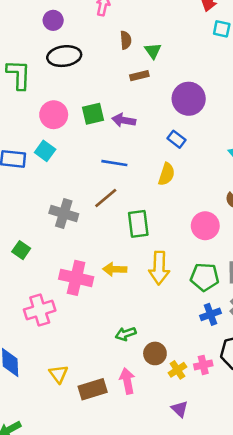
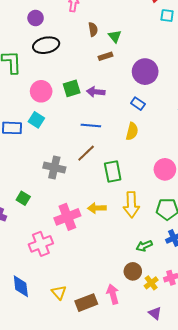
pink cross: (76, 278) -> (67, 217), turned -30
green arrow: (126, 334) -> (144, 246), moved

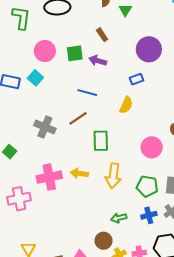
brown rectangle: (106, 56) -> (102, 35), moved, turned 64
blue rectangle: (138, 104) -> (136, 79), turned -64

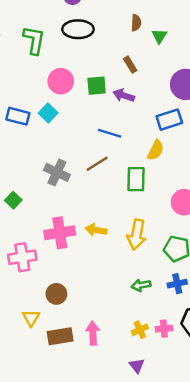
blue rectangle: (136, 79) -> (169, 120), size x1.5
green rectangle: (101, 141) -> (136, 179), moved
brown circle: (103, 241) -> (56, 294), moved

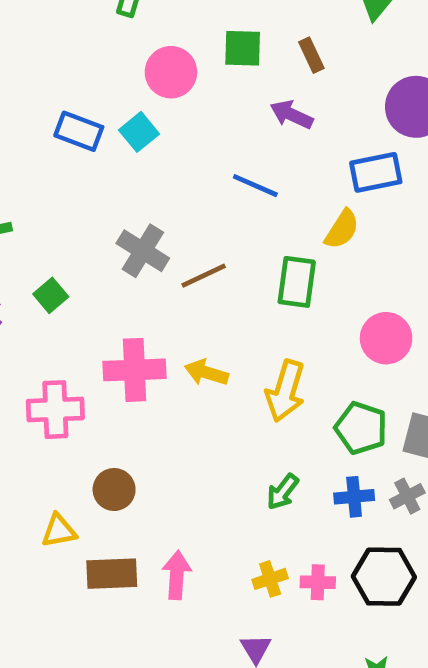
green square: (97, 86) -> (243, 48), moved
brown line: (97, 164) -> (204, 276), moved
green arrow: (141, 285) -> (283, 492), turned -48
yellow triangle: (31, 318) -> (59, 531), turned 42

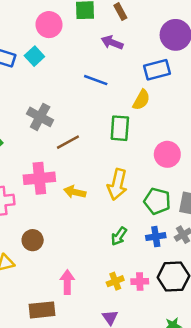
brown line: (204, 276) -> (68, 142), moved
yellow arrow: (206, 373) -> (75, 192), moved
brown rectangle: (112, 574) -> (42, 310), moved

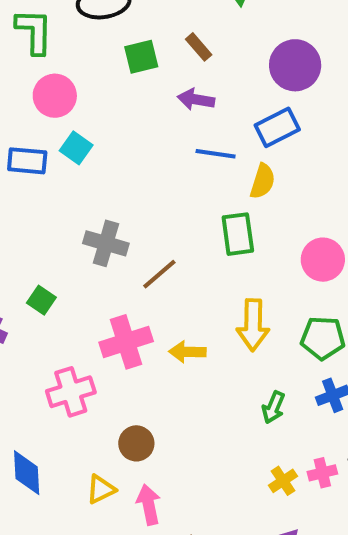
pink circle: (49, 25) -> (55, 96), moved
blue line: (96, 80) -> (216, 154), moved
pink arrow: (67, 282) -> (149, 505), moved

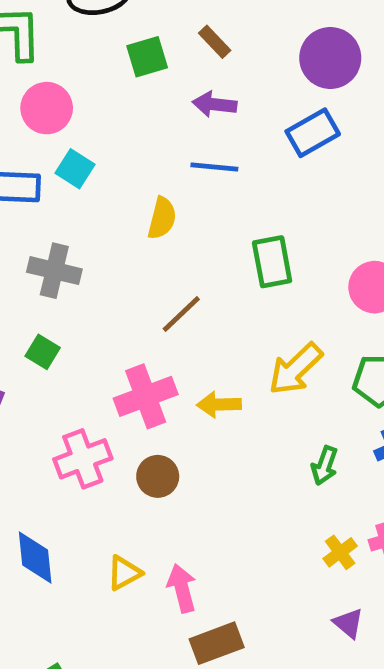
blue line: (216, 154) -> (214, 167), moved
yellow semicircle: (263, 181) -> (162, 218), moved
gray cross: (106, 243) -> (54, 271), moved
yellow arrow: (253, 325) -> (295, 369), turned 48
brown circle: (136, 443) -> (158, 476), moved

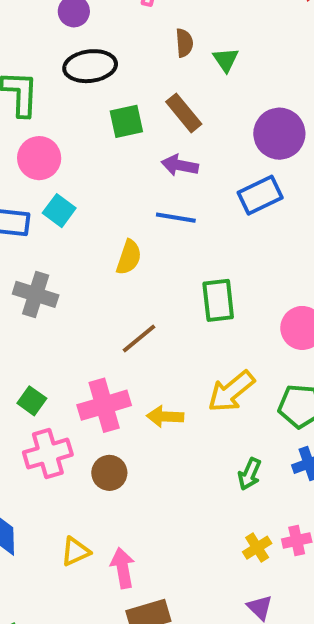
brown rectangle: (215, 42) -> (184, 113), size x1.4
green square: (43, 352) -> (32, 401), moved

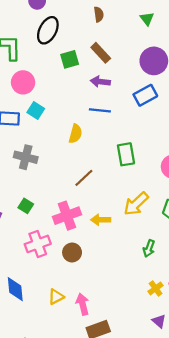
green triangle: (226, 60) -> (147, 19), moved
black ellipse: (90, 66) -> (48, 30), turned -52
green square: (32, 401) -> (26, 206), moved

